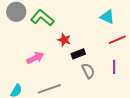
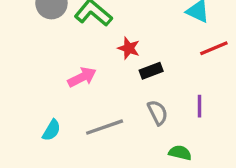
purple line: (114, 67) -> (199, 106), moved
gray semicircle: (88, 71) -> (158, 113), moved

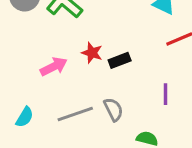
red star: (129, 48) -> (92, 53), moved
gray semicircle: (158, 113) -> (113, 109), moved

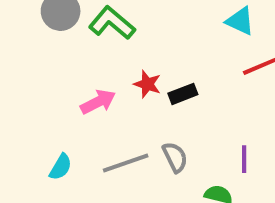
purple line: (166, 94) -> (244, 159), moved

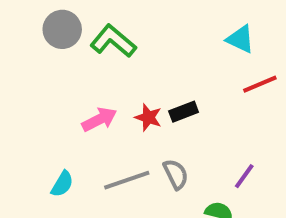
red star: (147, 84) -> (148, 117), moved
purple line: (244, 159) -> (244, 176), turned 36

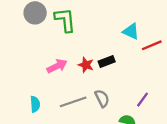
cyan triangle: (240, 39) -> (131, 31), moved
green L-shape: (113, 41) -> (65, 20), turned 44
cyan semicircle: (62, 184) -> (35, 104), turned -35

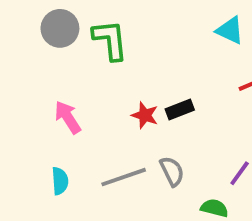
cyan triangle: (131, 31) -> (230, 30), moved
pink arrow: (57, 66) -> (68, 117), moved, turned -96

